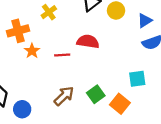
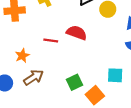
orange star: (32, 51) -> (22, 56), moved
brown arrow: (64, 96) -> (34, 77), moved

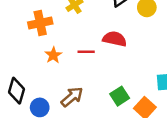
orange star: (22, 56) -> (53, 55), moved

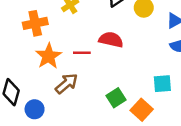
orange star: (53, 55) -> (49, 56), size x1.5
brown arrow: (72, 97) -> (67, 84), moved

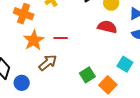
orange cross: (35, 23) -> (24, 14), turned 30
red semicircle: (111, 40) -> (107, 27), moved
cyan square: (162, 84) -> (125, 64), turned 35

